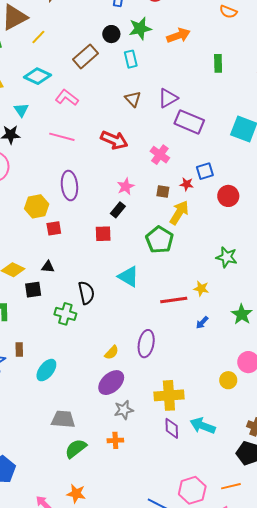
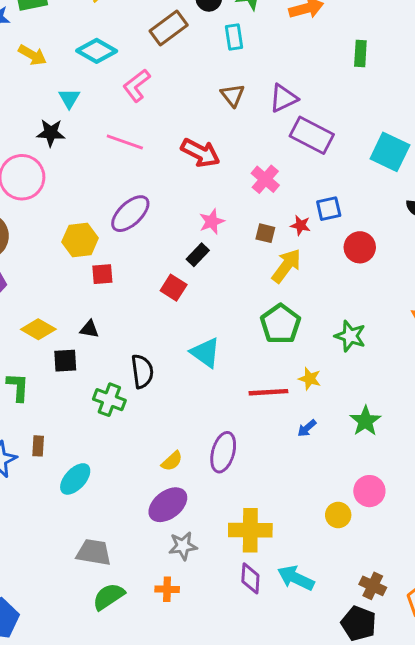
pink L-shape: (67, 98) -> (137, 85), turned -80
purple ellipse: (69, 186) -> (130, 214), turned 48
red square: (103, 234) -> (174, 288), turned 30
green pentagon: (160, 240) -> (280, 324), moved

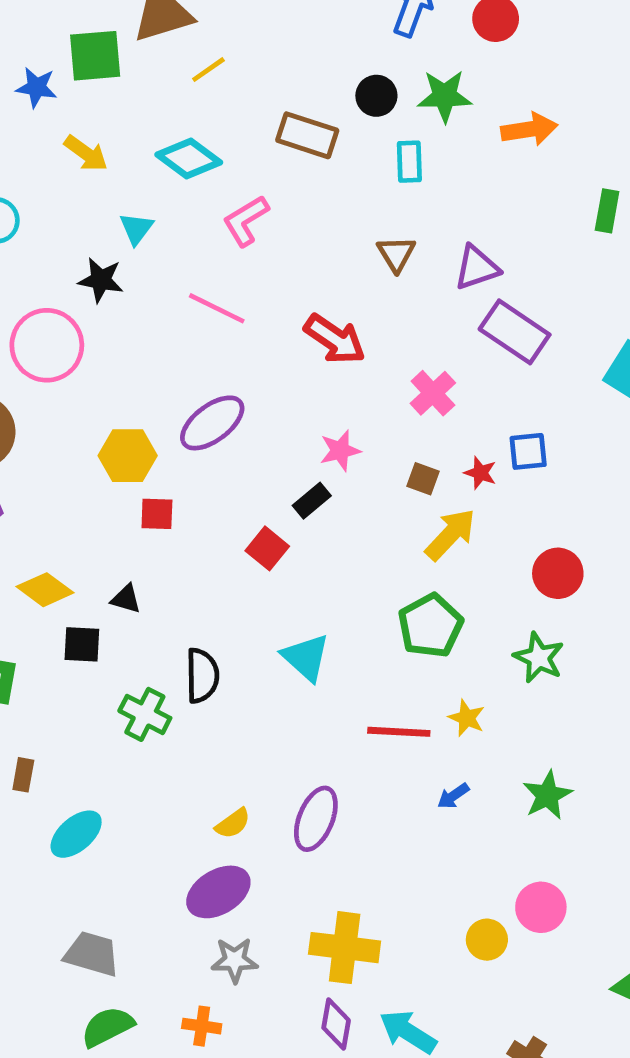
brown rectangle: (169, 28) -> (307, 135), turned 48
red circle: (360, 247) -> (558, 573), moved

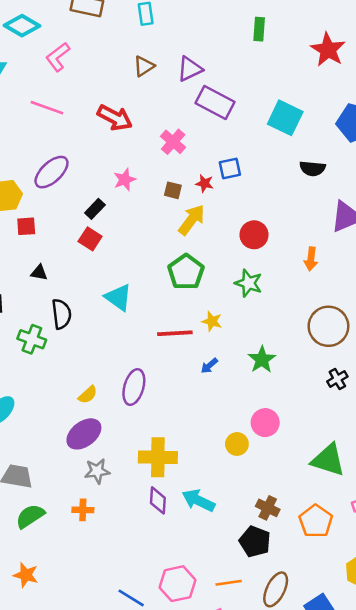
brown triangle: (396, 254) -> (144, 66), turned 35
black rectangle: (312, 501) -> (95, 209), moved
black triangle: (126, 599) -> (39, 273), moved

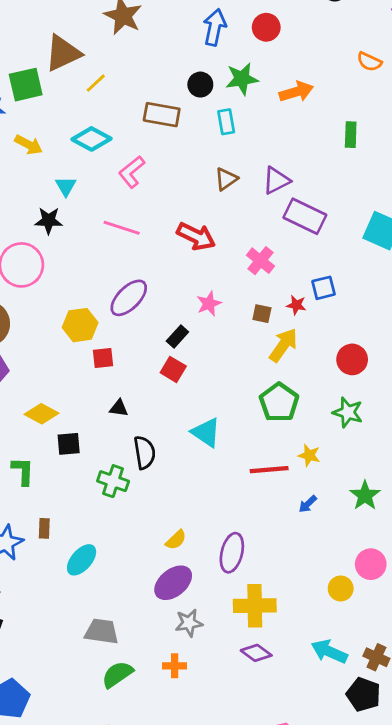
purple ellipse: (134, 387) -> (232, 553), moved
purple diamond: (158, 500) -> (256, 653), turned -56
cyan arrow: (198, 500) -> (329, 651), moved

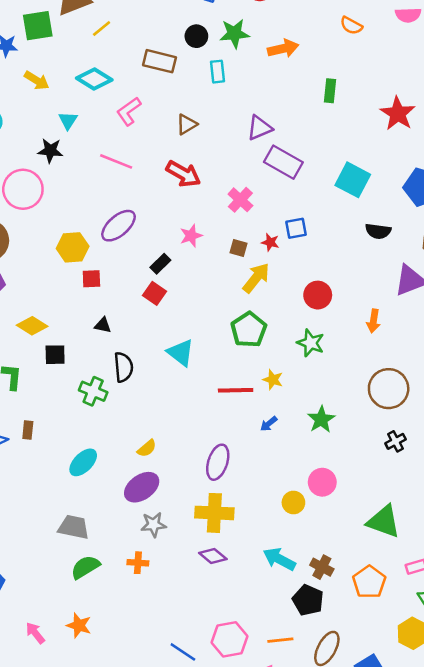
brown triangle: (226, 179) -> (187, 124), moved
purple ellipse: (232, 553) -> (218, 462), moved
cyan ellipse: (82, 560) -> (83, 462), moved

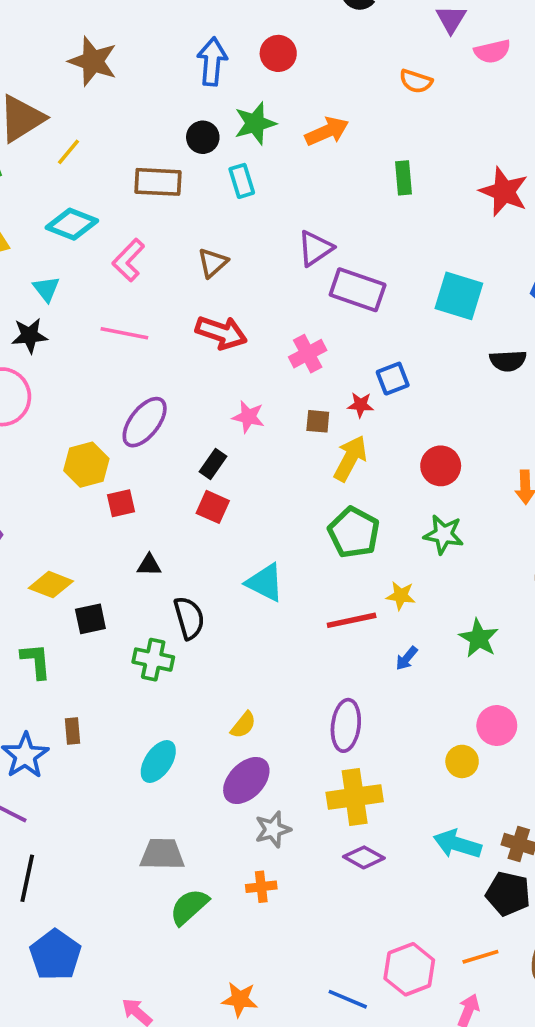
pink cross: (240, 200) -> (308, 354), turned 30
pink star: (191, 236) -> (248, 417), turned -30
orange star: (79, 625) -> (240, 999), moved

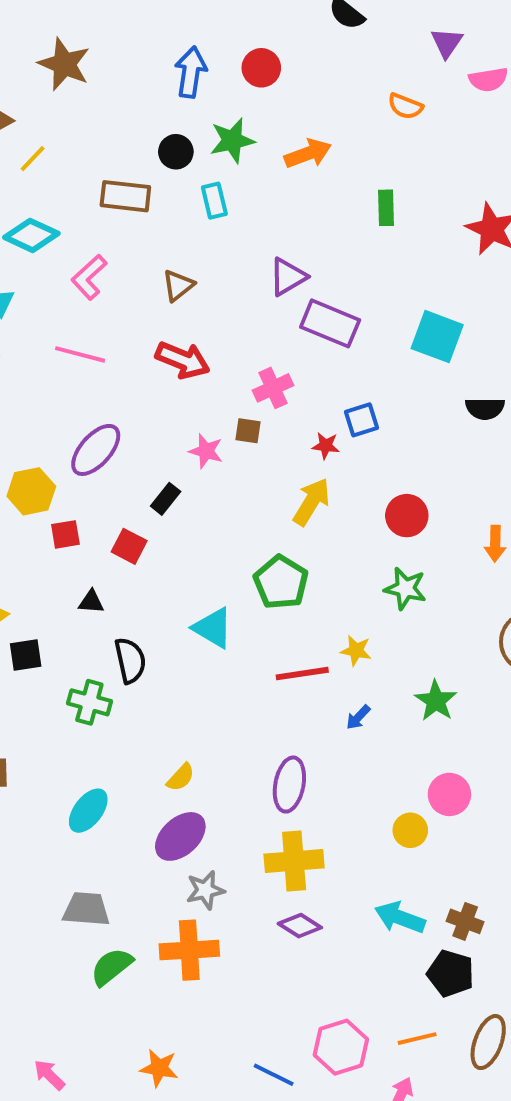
brown square: (318, 421) -> (248, 431), moved
red square: (213, 507) -> (129, 546), moved
green pentagon: (354, 532) -> (281, 582), moved
orange cross: (261, 887) -> (189, 950), size x1.8

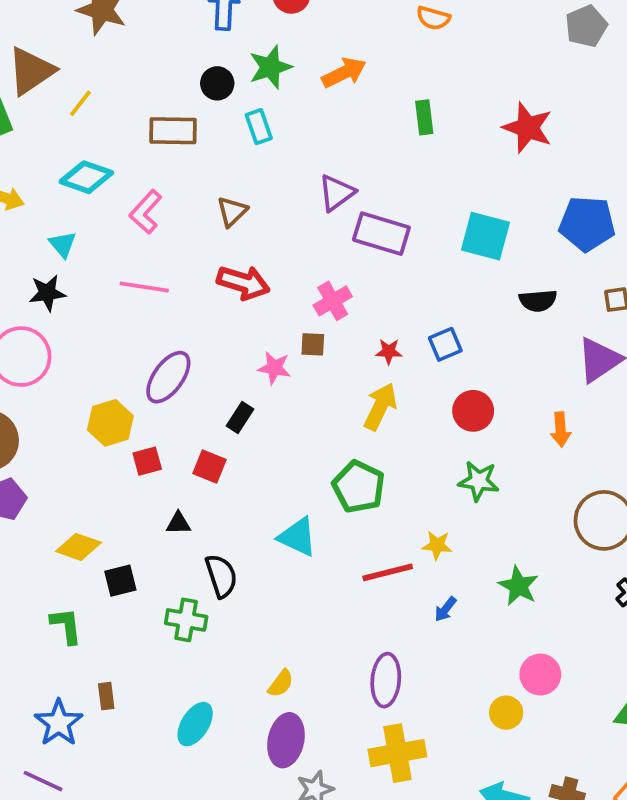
blue square: (362, 420) -> (445, 344), moved
purple ellipse: (180, 836) -> (286, 740), turned -30

